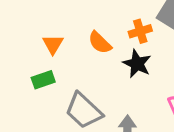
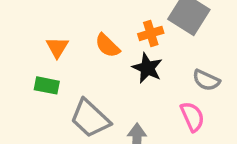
green rectangle: (43, 80) -> (47, 85), turned 30

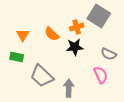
black star: (147, 68) -> (75, 47), turned -30

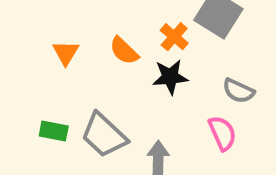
orange cross: (77, 27) -> (174, 37), turned -32
green rectangle: (17, 57) -> (54, 131), moved

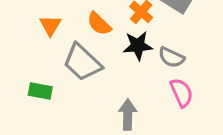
gray semicircle: (238, 91) -> (171, 57), moved
gray trapezoid: (104, 135) -> (82, 62), moved

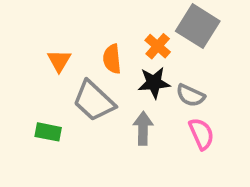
orange semicircle: (99, 24) -> (112, 59), turned 40
gray arrow: (128, 115) -> (143, 128), moved

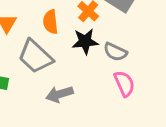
gray arrow: (143, 128) -> (60, 94), moved, turned -108

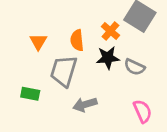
gray trapezoid: (35, 56) -> (64, 71), turned 64
pink semicircle: (124, 84) -> (143, 111), moved

